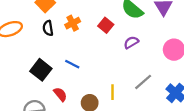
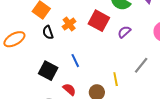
red square: (106, 25) -> (99, 21), size x1.5
blue line: (72, 64) -> (75, 61), turned 48

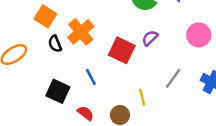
red square: (99, 21) -> (122, 50), moved
orange cross: (69, 24) -> (81, 32), size x1.5

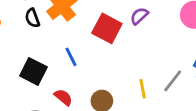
gray line: (173, 78) -> (173, 81), moved
yellow line: (142, 97) -> (143, 89), moved

